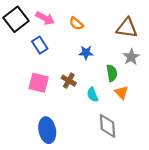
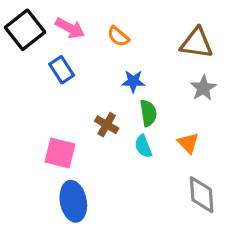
green semicircle: (112, 73) -> (148, 113), moved
pink square: (39, 83) -> (60, 153), moved
gray diamond: (108, 126) -> (202, 195), moved

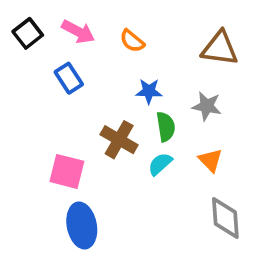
black square: (25, 30) -> (28, 33), size x0.7
gray star: (203, 88) -> (207, 106), moved, turned -30
brown cross: (107, 125) -> (119, 140), size x1.4
cyan semicircle: (143, 146) -> (160, 164), turned 70

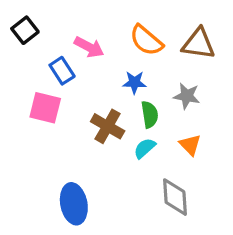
pink arrow: (78, 32) -> (89, 47), moved
orange semicircle: (132, 41) -> (146, 40), moved, size x1.5
pink square: (67, 171) -> (45, 108), moved
gray diamond: (225, 218) -> (175, 197), moved

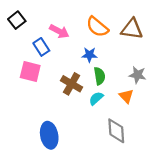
gray star: (187, 96) -> (137, 75), moved

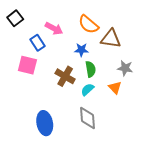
brown triangle: (132, 29) -> (111, 39), moved
gray diamond: (116, 131) -> (87, 118), moved

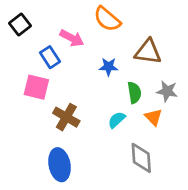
orange semicircle: (88, 24) -> (107, 19), moved
green semicircle: (91, 69) -> (134, 93), moved
brown cross: (65, 76) -> (66, 117), moved
gray diamond: (87, 118) -> (141, 158), moved

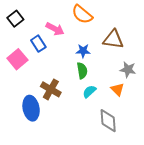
pink square: (36, 87) -> (17, 59), moved, turned 36
green semicircle: (134, 93) -> (82, 71), moved
blue ellipse: (60, 165) -> (31, 108), moved

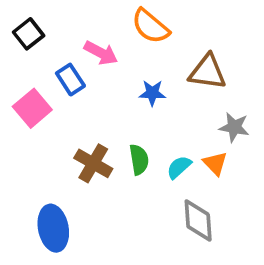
green semicircle: (82, 71) -> (139, 160), moved
cyan semicircle: (89, 91) -> (179, 167), moved
blue ellipse: (31, 108) -> (53, 228), moved

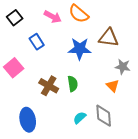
pink arrow: (101, 53) -> (53, 17), moved
blue star: (152, 93) -> (80, 49), size x1.6
pink square: (32, 108) -> (14, 68), moved
cyan semicircle: (179, 167) -> (80, 118), moved

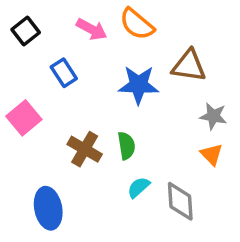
orange triangle: (113, 86) -> (212, 154), moved
cyan semicircle: (80, 118) -> (139, 187), moved

